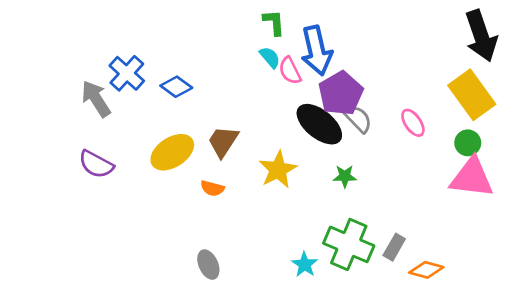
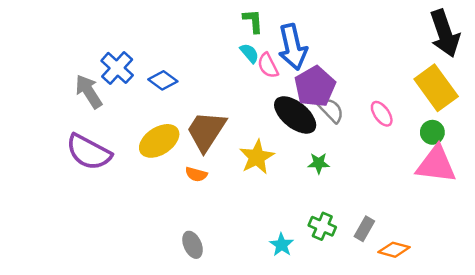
brown trapezoid: (223, 142) -> (206, 131), size x1.4
purple semicircle: (96, 164) -> (89, 152), size x1.4
green cross: (349, 244) -> (322, 226), size x0.6

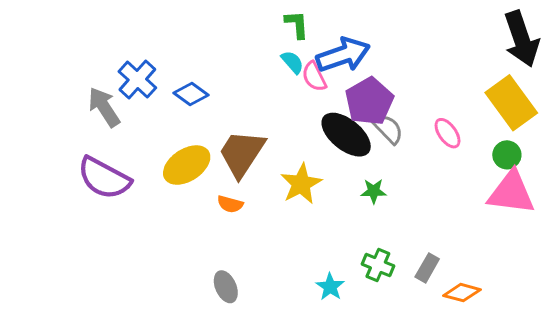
blue arrow: (293, 47) -> (343, 55), turned -96

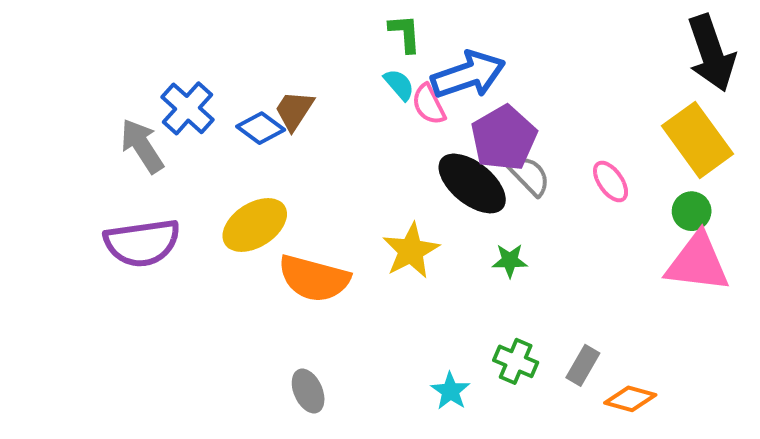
brown trapezoid: (242, 153) -> (294, 110), moved, size x0.6
purple semicircle: (104, 178) -> (142, 243), turned -36
orange semicircle: (230, 204) -> (314, 278), size x2.0

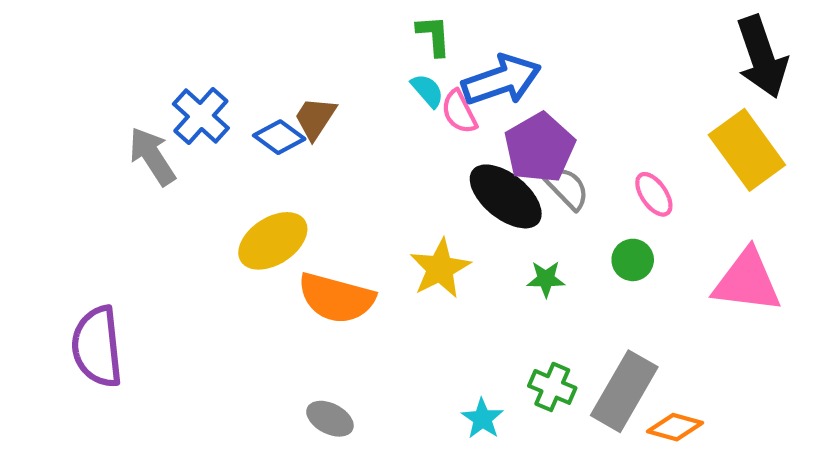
green circle: (692, 211) -> (633, 260), moved
purple semicircle: (142, 243) -> (97, 347), moved, turned 92
gray rectangle: (583, 365) -> (624, 391), size x1.8
gray ellipse: (308, 391) -> (330, 419), turned -39

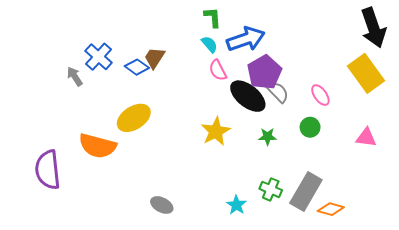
pink semicircle: (459, 112) -> (218, 70), moved
gray arrow: (152, 156) -> (75, 76), size x0.7
pink triangle: (747, 281) -> (366, 138), size x0.6
orange semicircle: (336, 298) -> (97, 146), moved

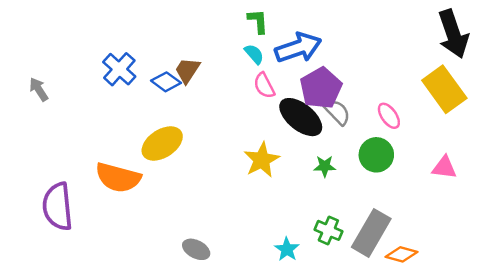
gray arrow: (75, 76) -> (39, 89), moved
green circle: (310, 127) -> (376, 155), size x1.4

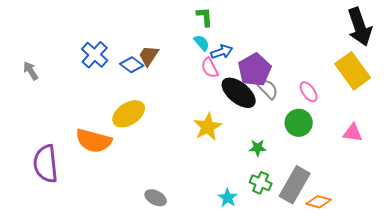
blue arrow: (298, 48) -> (222, 52), moved, size x0.6
green star: (325, 166) -> (258, 148), moved

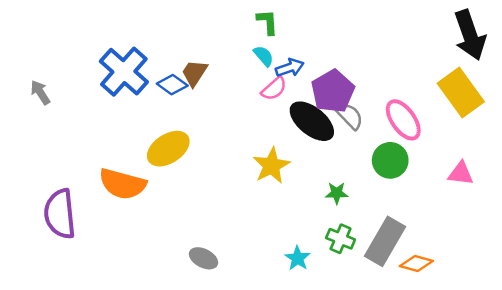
blue cross: (95, 55) -> (124, 72), size x1.4
pink semicircle: (210, 68) -> (274, 89), turned -105
pink ellipse: (309, 92) -> (403, 120), size x1.5

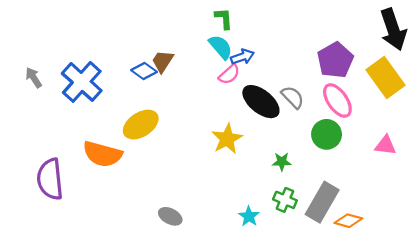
cyan semicircle: (264, 56) -> (221, 47), size x1.4
blue cross: (124, 72) -> (82, 82), moved
purple pentagon: (333, 91) -> (335, 60), moved

